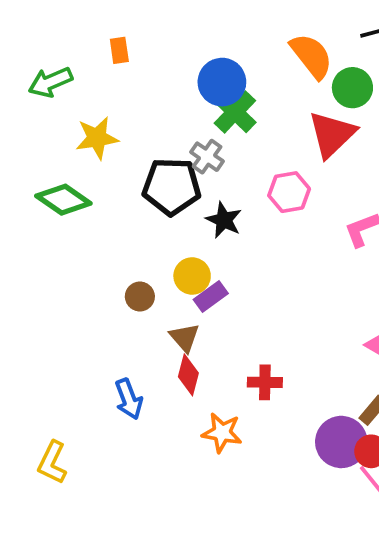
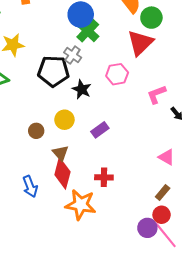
purple rectangle: (211, 297) -> (100, 130), moved
red diamond: (188, 375) -> (62, 173), size x1.4
orange star: (222, 433) -> (81, 205), size x1.4
purple circle: (341, 442) -> (147, 228), moved, size x0.7

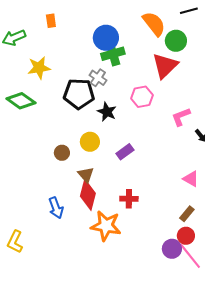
green cross: (88, 31) -> (113, 54), turned 30

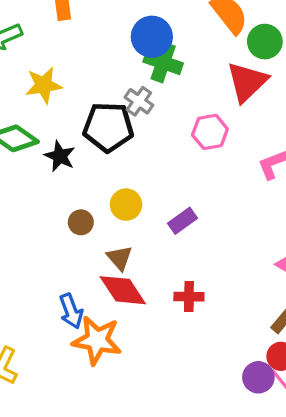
green cross: (113, 54) -> (163, 63), turned 35
black star: (107, 112) -> (60, 156), moved
red diamond: (88, 195) -> (123, 290), turned -48
orange star: (106, 226) -> (97, 340), moved

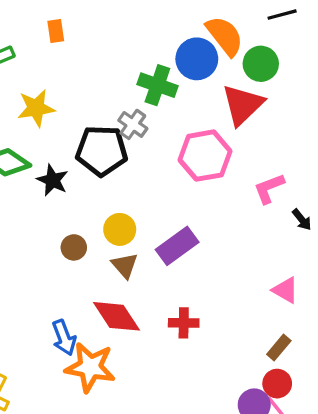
blue circle: (152, 37) -> (197, 59), moved
pink hexagon: (210, 132) -> (205, 156), size x1.4
purple rectangle: (183, 221) -> (177, 246), size x1.4
brown triangle: (120, 258) -> (125, 265), moved

